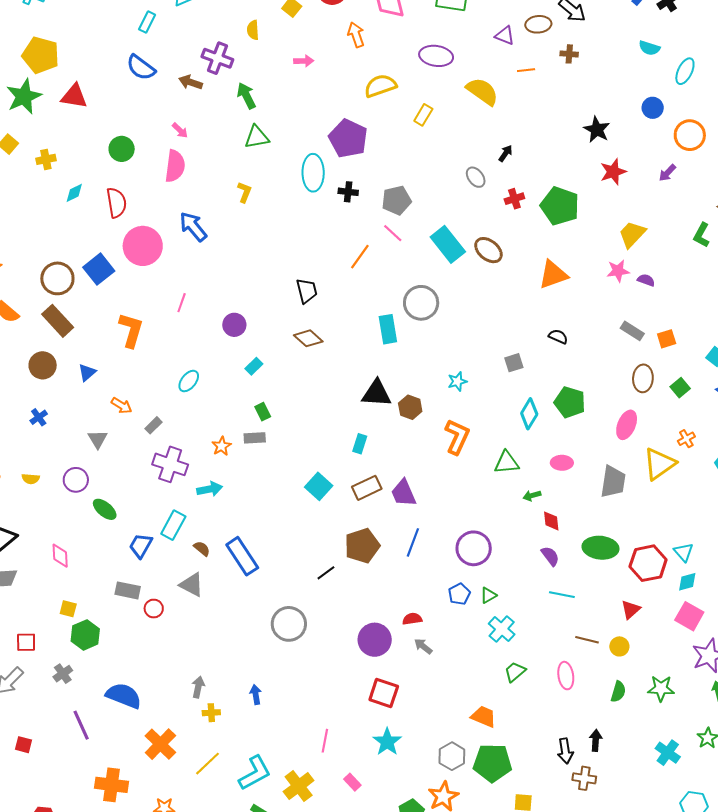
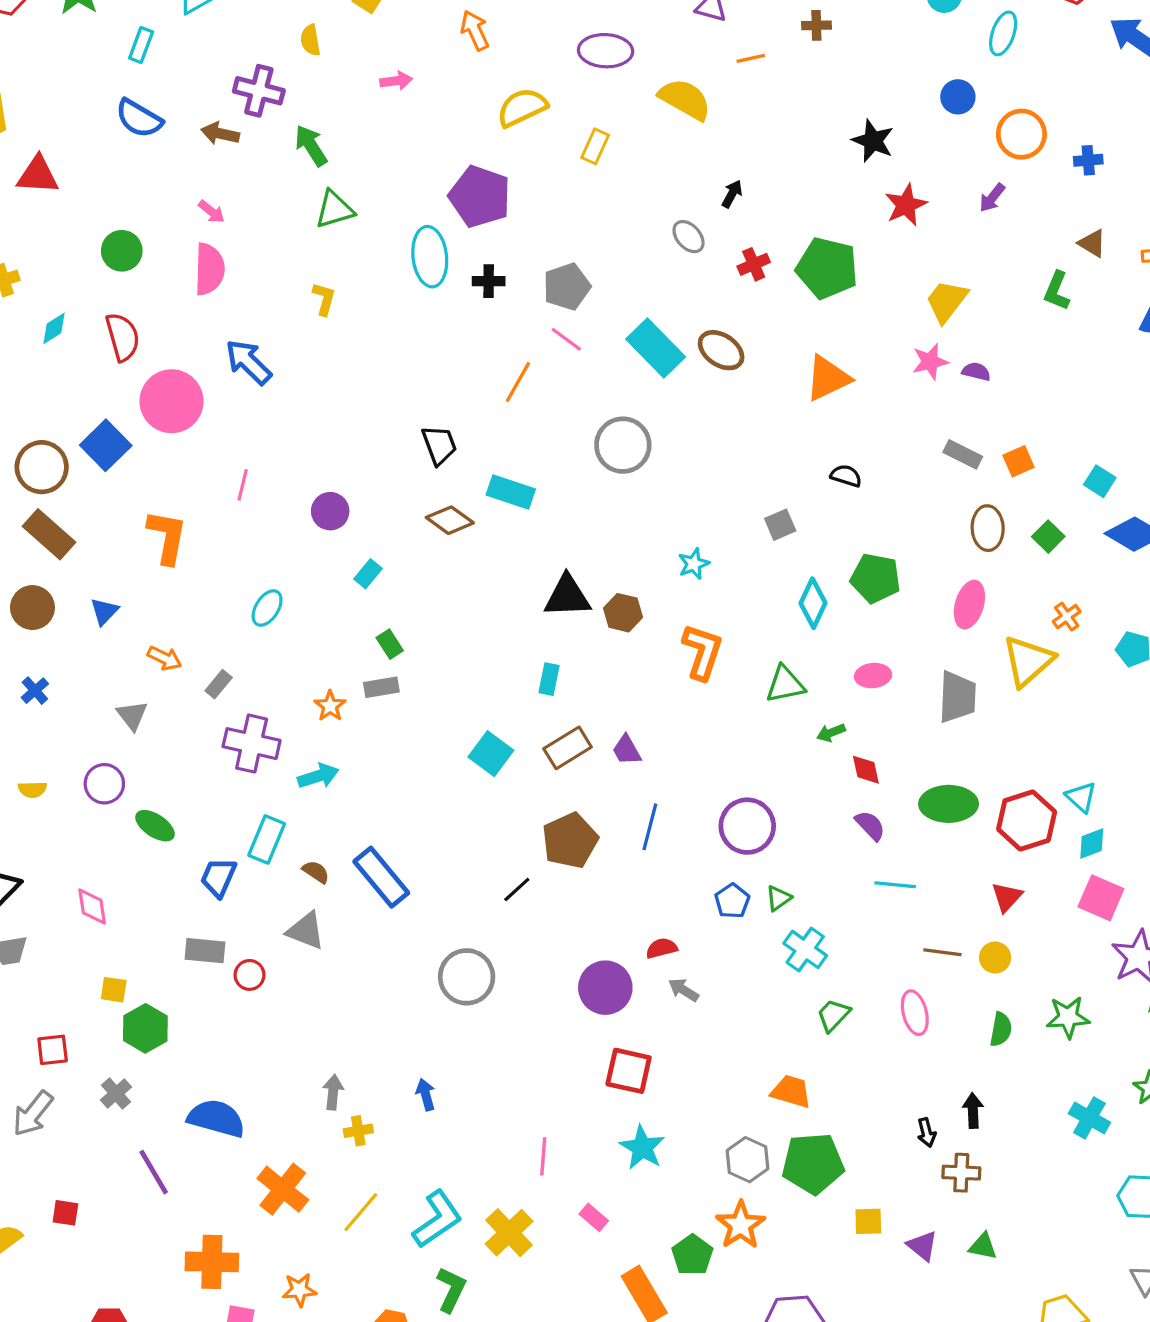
cyan rectangle: (388, 329) -> (511, 492), moved, turned -56
purple trapezoid: (403, 493) -> (627, 750), size x0.7
black arrow: (565, 751) -> (927, 1132), size x0.7

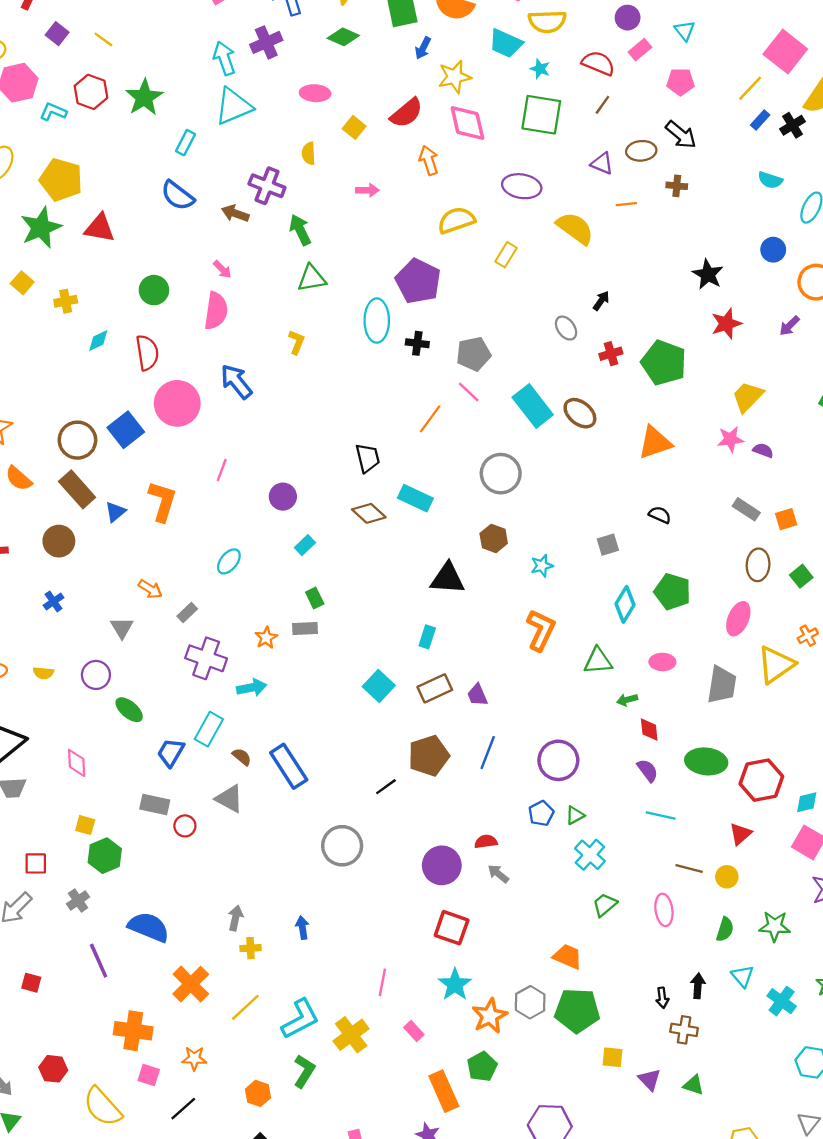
blue triangle: (104, 611) -> (115, 512), moved
brown hexagon: (623, 613) -> (494, 538), moved
cyan triangle: (1081, 797) -> (742, 976), moved
orange star: (741, 1225) -> (490, 1016), moved

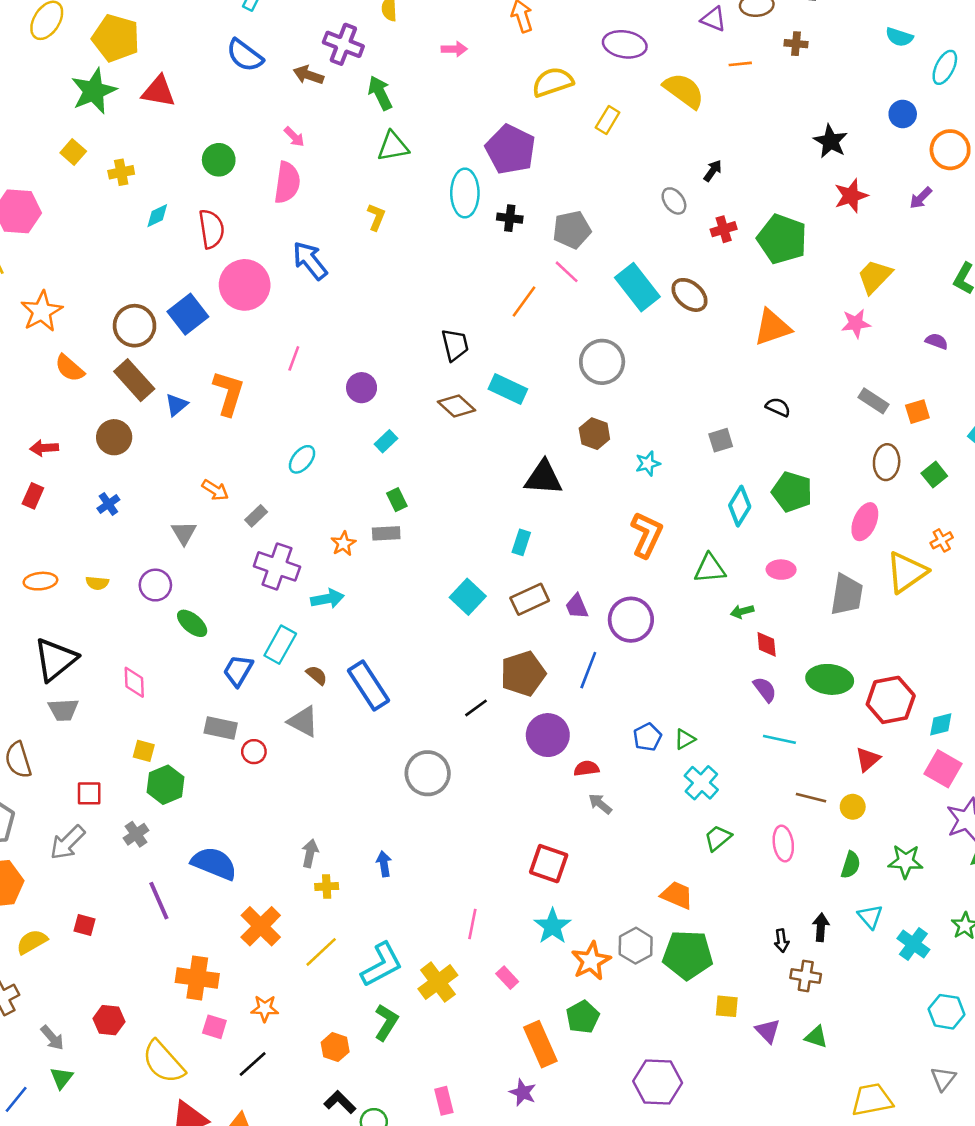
purple semicircle: (763, 450) -> (937, 341), moved
purple circle: (558, 760) -> (631, 620), moved
purple circle: (442, 865) -> (548, 735), moved

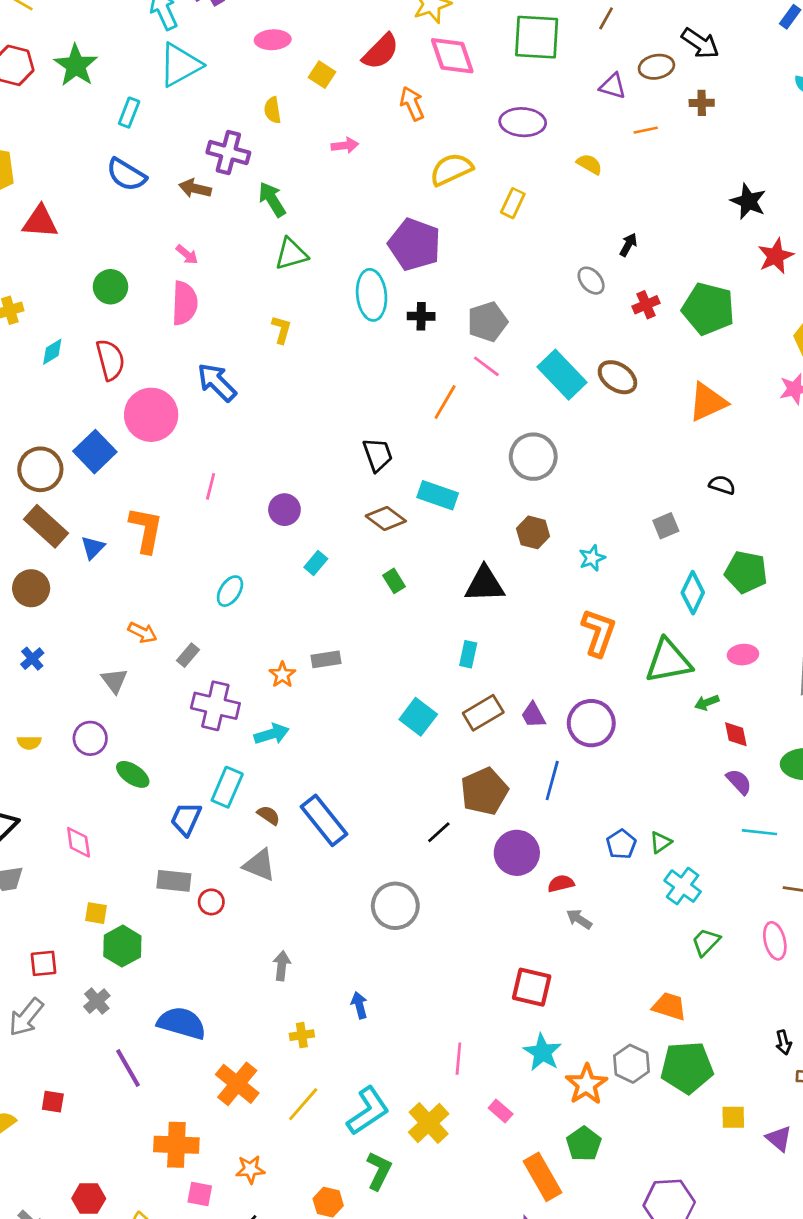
yellow semicircle: (684, 91) -> (589, 164), size x0.6
green rectangle: (397, 500) -> (394, 581), moved
green triangle: (710, 569) -> (668, 661), size x1.4
gray arrow: (310, 853) -> (282, 966), moved

